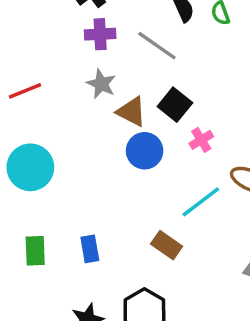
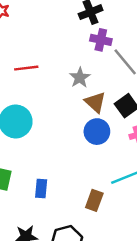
purple cross: (100, 34) -> (101, 40), moved
brown rectangle: (167, 245) -> (94, 200), turned 60

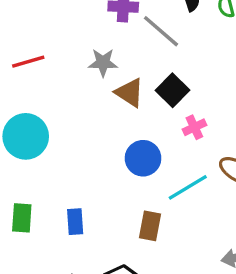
gray star: (80, 78) -> (103, 62), turned -30
blue circle: (97, 132) -> (143, 158), moved

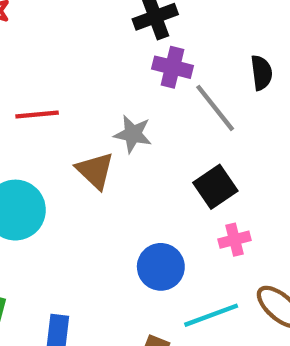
brown triangle: (129, 93) -> (95, 170), moved

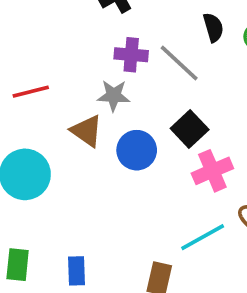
purple cross: (172, 67) -> (131, 55), moved
pink cross: (234, 240) -> (212, 171), size x1.5
blue circle: (161, 267) -> (137, 150), moved

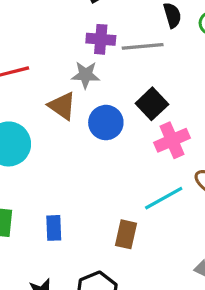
gray line: (179, 63) -> (143, 46), turned -48

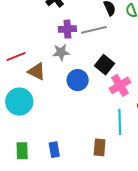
brown triangle: (62, 106) -> (37, 71), moved
cyan line: (164, 198) -> (120, 122), turned -55

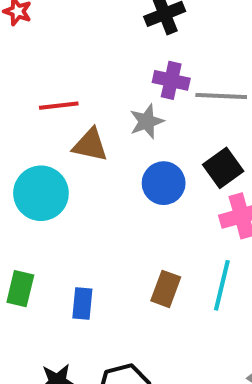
gray star: (61, 52) -> (147, 121), turned -30
brown triangle: (37, 71) -> (90, 145), turned -30
brown rectangle: (100, 147) -> (166, 289), moved

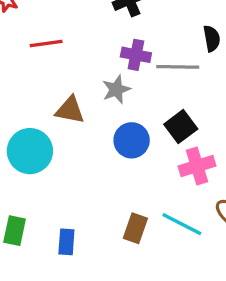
red line: (59, 106) -> (46, 44), moved
cyan line: (222, 285) -> (182, 224), turned -75

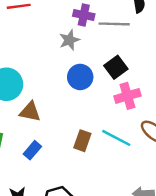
brown triangle: (70, 110) -> (30, 112), moved
blue rectangle: (66, 242) -> (32, 150), turned 36

